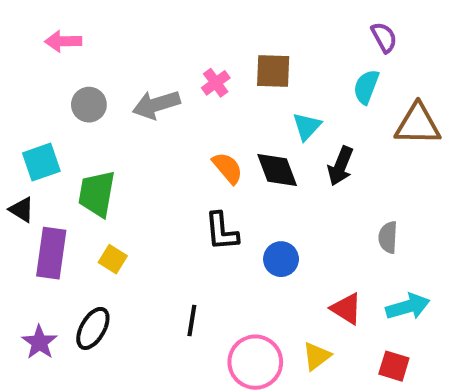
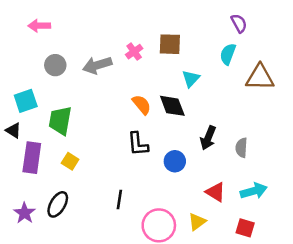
black arrow: (340, 166) -> (208, 138), moved

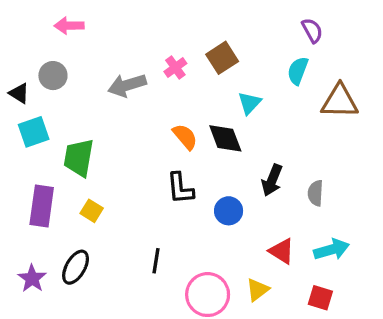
pink arrow: (39, 26) -> (69, 26), moved
brown square: (170, 44) -> (222, 58), turned -35
gray circle: (55, 65) -> (53, 76), moved
black triangle: (13, 130) -> (19, 93), moved

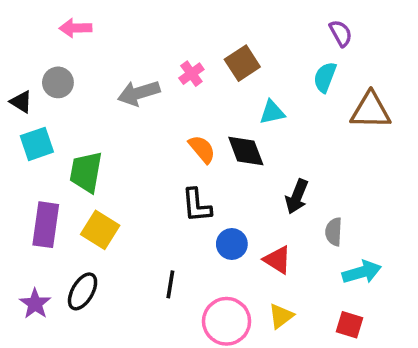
cyan triangle: (249, 103) -> (272, 112), turned 35
gray semicircle: (315, 193) -> (334, 232), moved
yellow square: (92, 211) -> (100, 230), size x1.5
blue circle: (229, 211) -> (232, 244), moved
red triangle: (282, 251) -> (277, 260), moved

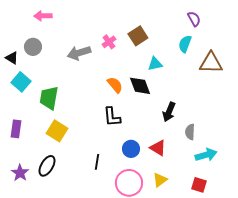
cyan square: (37, 144) -> (21, 82), turned -30
purple rectangle: (46, 225) -> (16, 129), moved, size x0.7
blue circle: (232, 244) -> (131, 149), moved

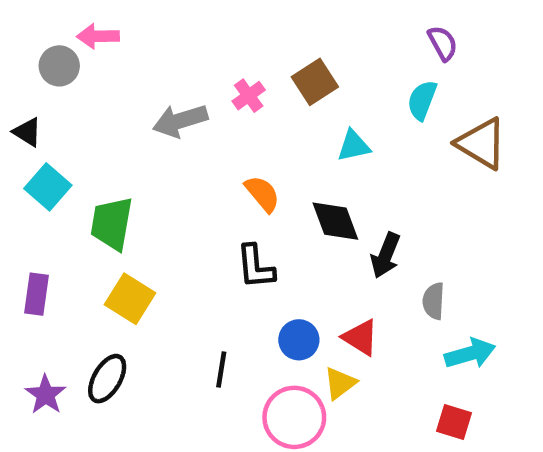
gray circle: (33, 47) -> (59, 66), moved
brown triangle: (211, 63) -> (481, 144), turned 30
black diamond: (140, 86) -> (335, 221), moved
yellow triangle: (160, 180) -> (340, 383), moved

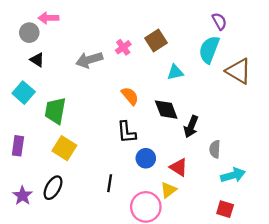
cyan semicircle: (422, 100) -> (209, 50), size x1.4
black triangle: (27, 132) -> (37, 60), moved
blue circle: (299, 340) -> (146, 158), moved

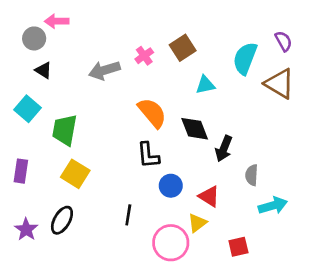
purple semicircle: (219, 21) -> (283, 41), moved
orange semicircle: (130, 96) -> (152, 113), size x1.4
red square: (225, 209) -> (238, 247), moved, turned -30

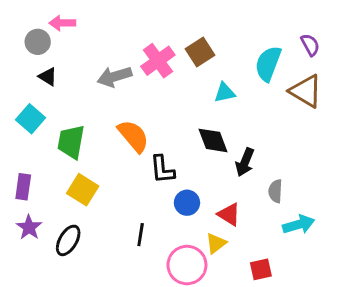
pink cross: (144, 56) -> (158, 61), size x1.6
orange semicircle: (152, 113) -> (133, 136), moved
purple star: (26, 229) -> (29, 227), moved

